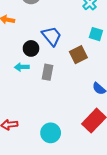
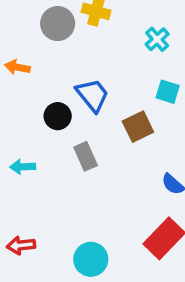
cyan arrow: (22, 67) -> (23, 167), moved
gray rectangle: (47, 72) -> (86, 156), turned -35

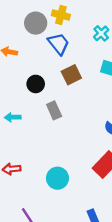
blue trapezoid: (93, 95) -> (59, 44), moved
brown square: (138, 127) -> (71, 75), moved

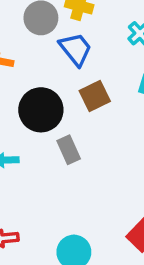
black circle: (36, 84) -> (41, 110), size x1.6

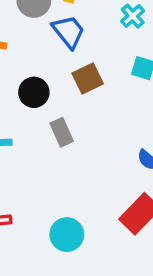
black circle: (41, 110) -> (34, 92), size x0.7

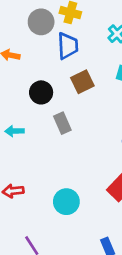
blue trapezoid: (69, 32) -> (68, 46), turned 36

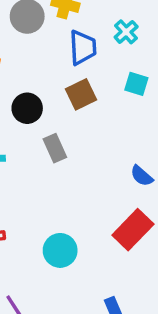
blue trapezoid: (68, 46) -> (83, 48), moved

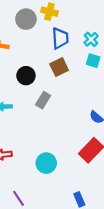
cyan cross: (126, 32) -> (91, 39), moved
gray rectangle: (55, 148) -> (43, 100), turned 56

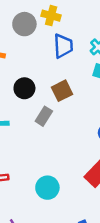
brown square: (59, 67) -> (62, 91), moved

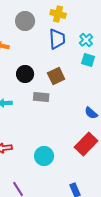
yellow cross: (51, 16) -> (58, 14), moved
gray rectangle: (44, 116) -> (41, 97), turned 63

